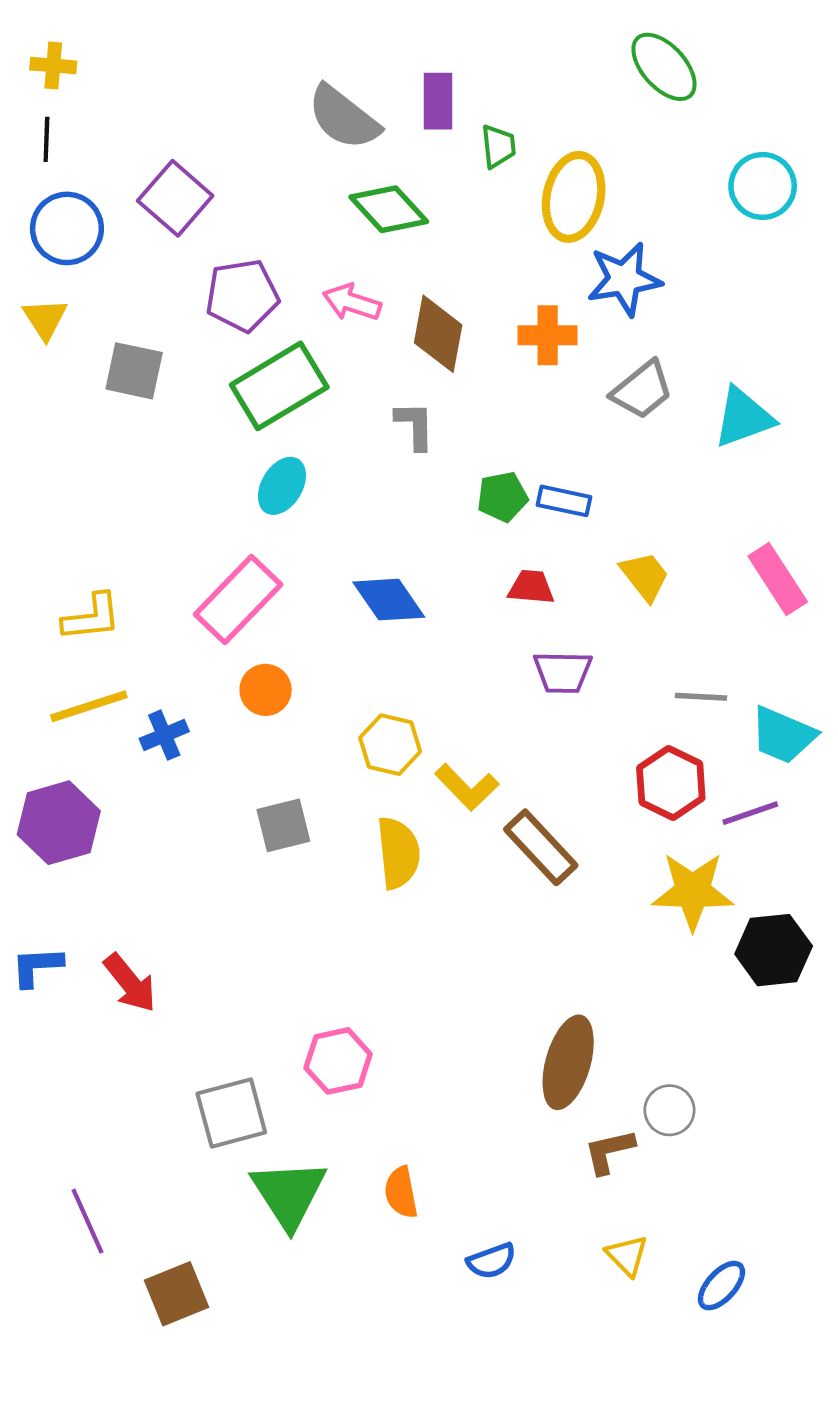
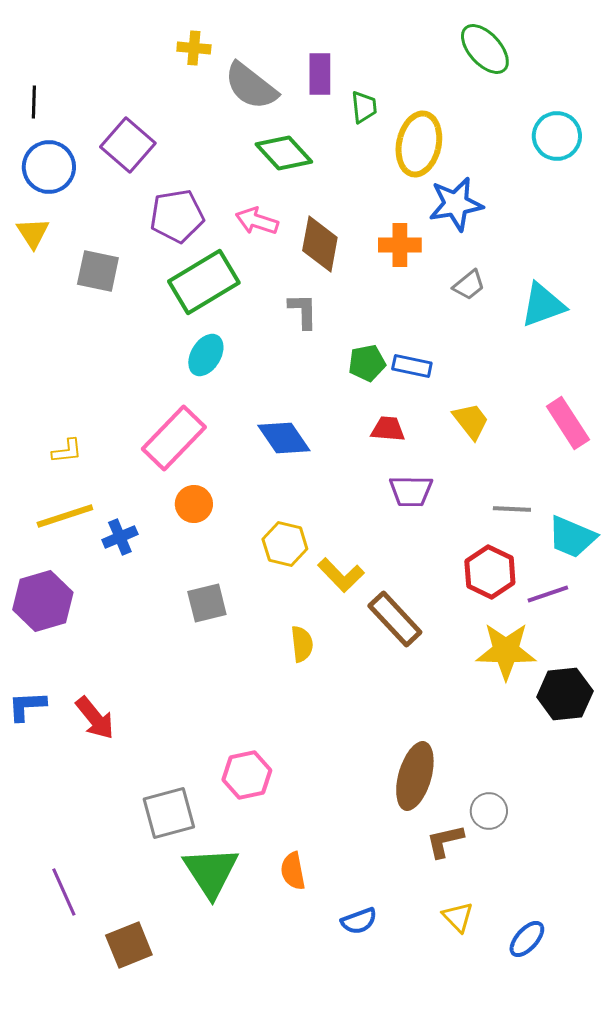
yellow cross: (53, 65) -> (194, 48), moved
gray trapezoid: (642, 390) -> (469, 285), size x0.7
yellow L-shape: (92, 617) -> (67, 451), size x0.7
yellow semicircle: (398, 853) -> (302, 644), moved, size x0.7

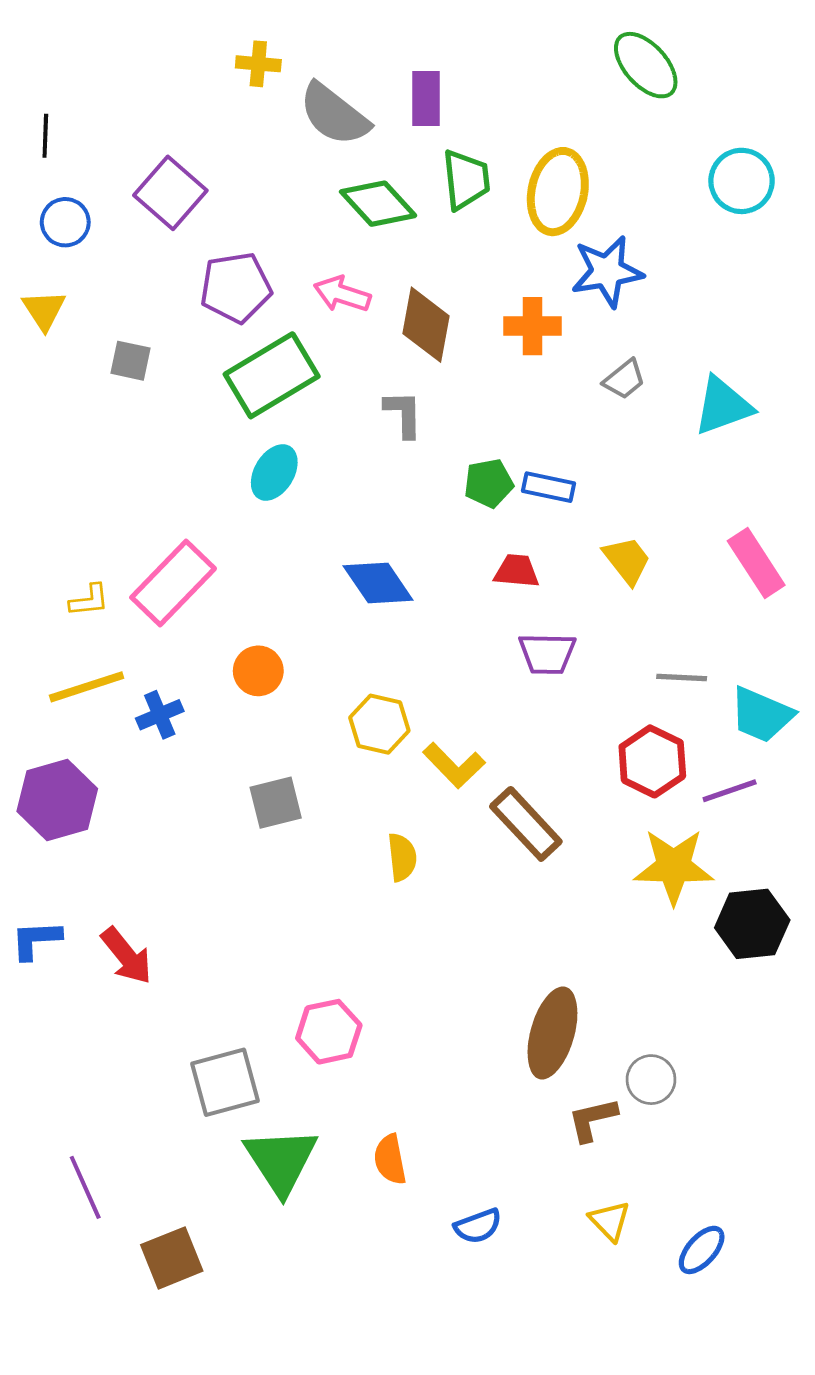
green trapezoid: (364, 107) -> (466, 180), moved, size x1.4
blue circle: (49, 167) -> (65, 222), size x0.7
gray square: (98, 271) -> (130, 361), size x0.7
pink rectangle: (174, 438) -> (173, 583), moved

